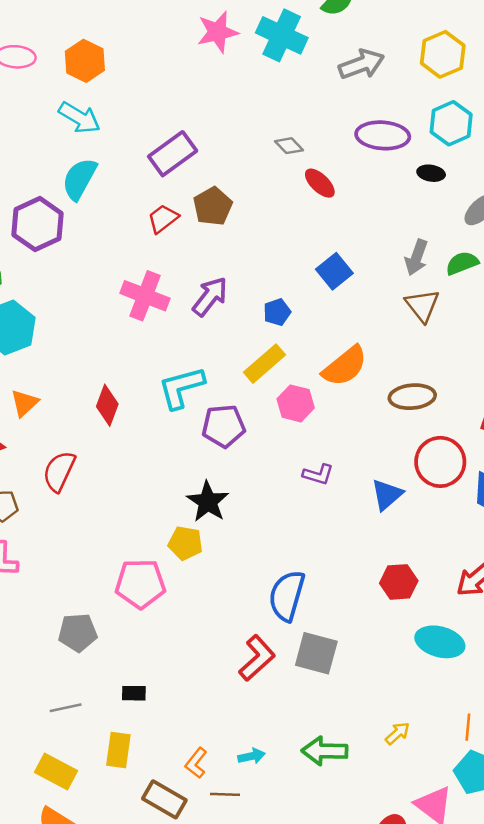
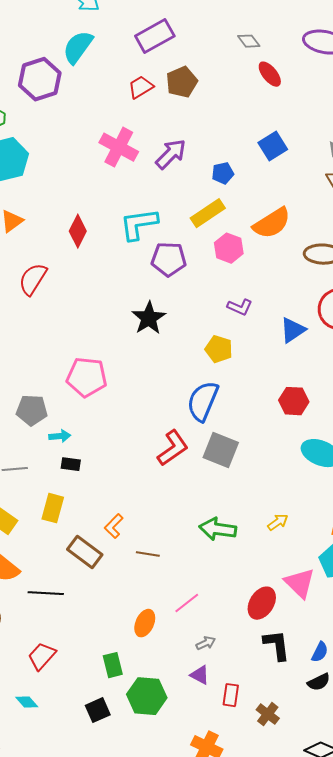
yellow pentagon: (185, 543) -> (219, 349), moved
cyan arrow: (252, 756) -> (60, 436), moved
brown line: (225, 794) -> (148, 554), moved

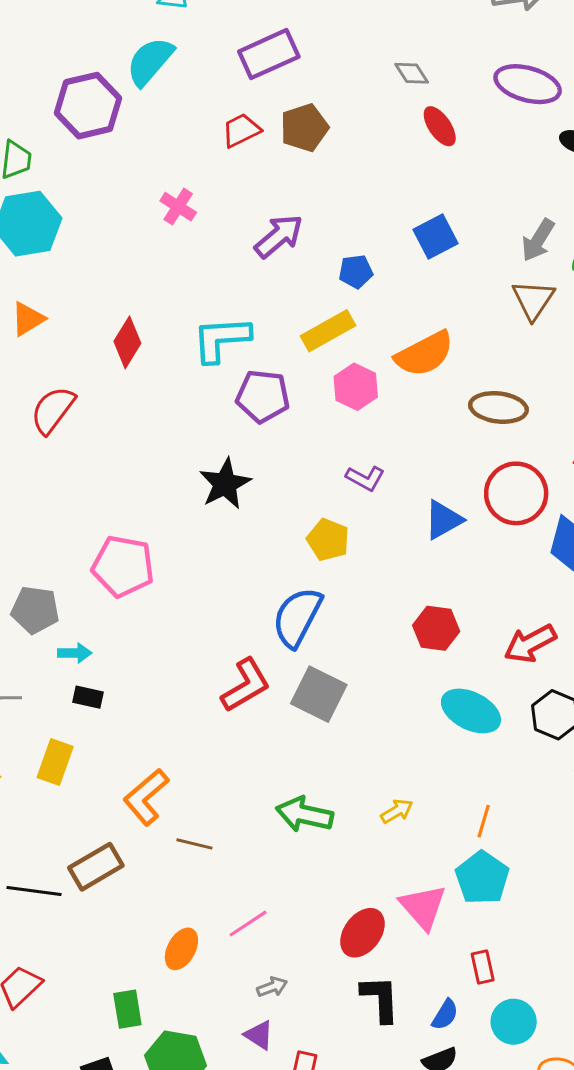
pink cross: (119, 147) -> (178, 207), moved, size x0.6
orange L-shape: (114, 526) -> (146, 797), size x1.5
brown rectangle: (85, 552) -> (96, 867), moved, turned -72

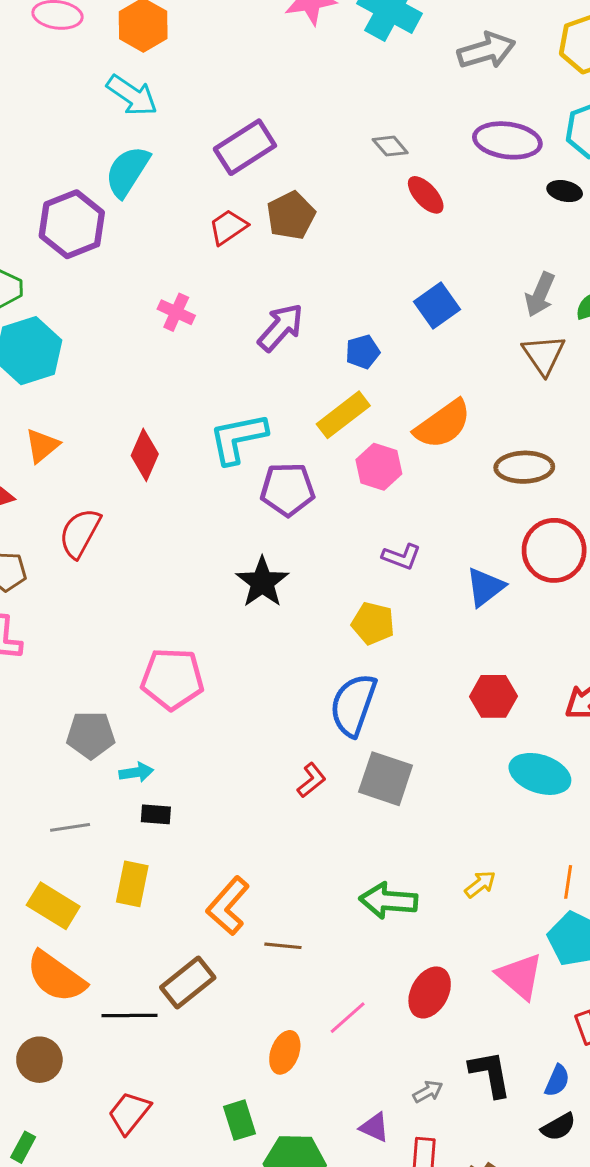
red L-shape: (246, 685) -> (311, 780), size x0.6
red ellipse: (362, 933) -> (430, 992), moved
gray arrow: (272, 987) -> (428, 1092), moved

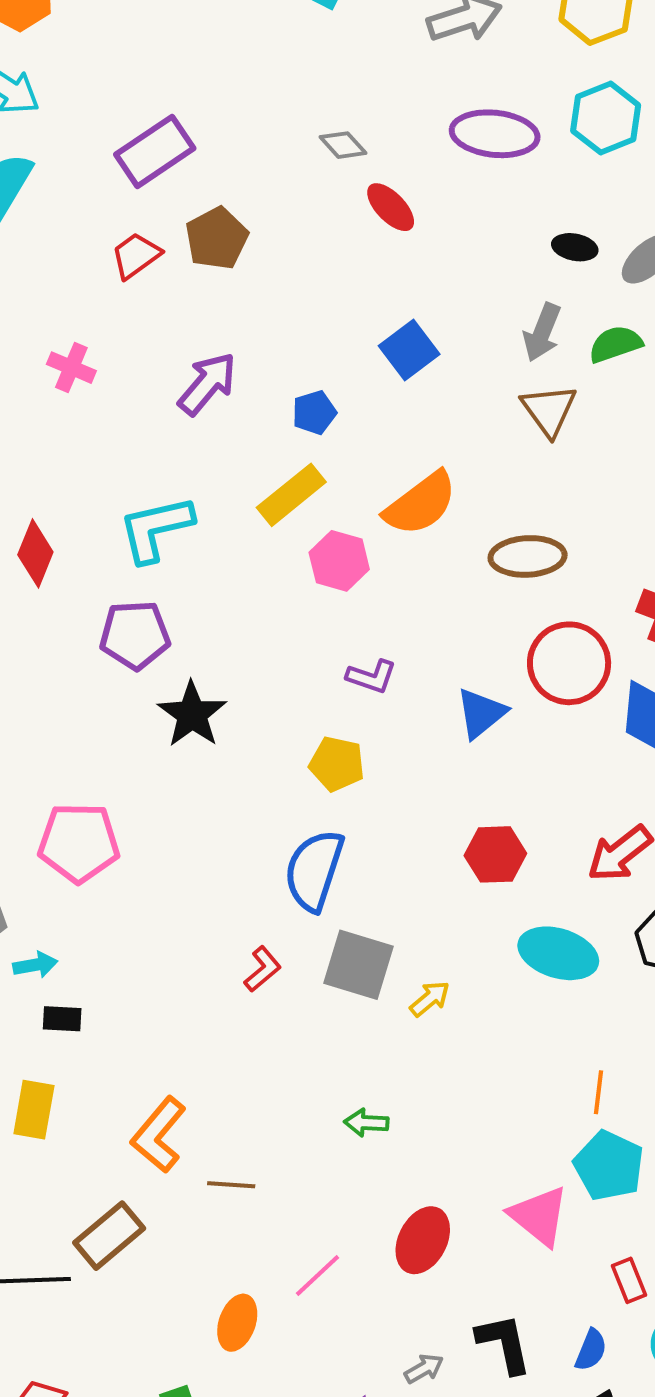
black ellipse: (565, 191) -> (575, 247), moved
purple pentagon: (288, 489) -> (135, 635), moved
yellow arrow: (480, 884) -> (430, 999), moved
green arrow: (388, 901) -> (366, 1123), size x0.6

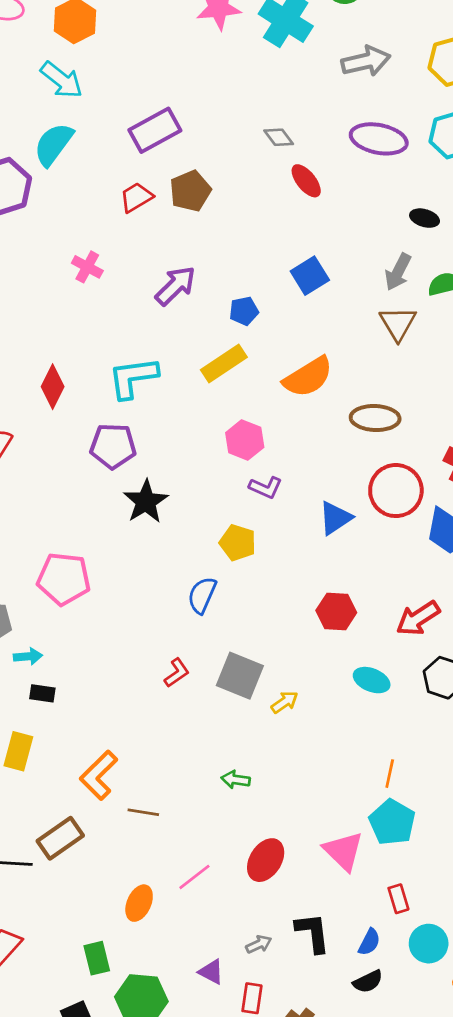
pink hexagon: (339, 561) -> (245, 440), moved
blue semicircle: (314, 870) -> (202, 595), moved, size x0.7
cyan ellipse: (558, 953) -> (372, 680), size x0.7

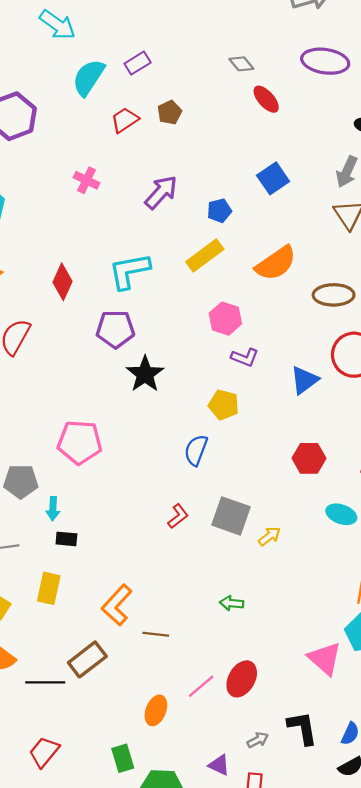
purple rectangle: (155, 130) -> (138, 63), size x0.6
cyan semicircle: (53, 144) -> (89, 77), moved
brown pentagon: (190, 191) -> (170, 112), size x0.7
cyan arrow: (28, 656) -> (53, 509), turned 100
red ellipse: (266, 860) -> (242, 679), moved

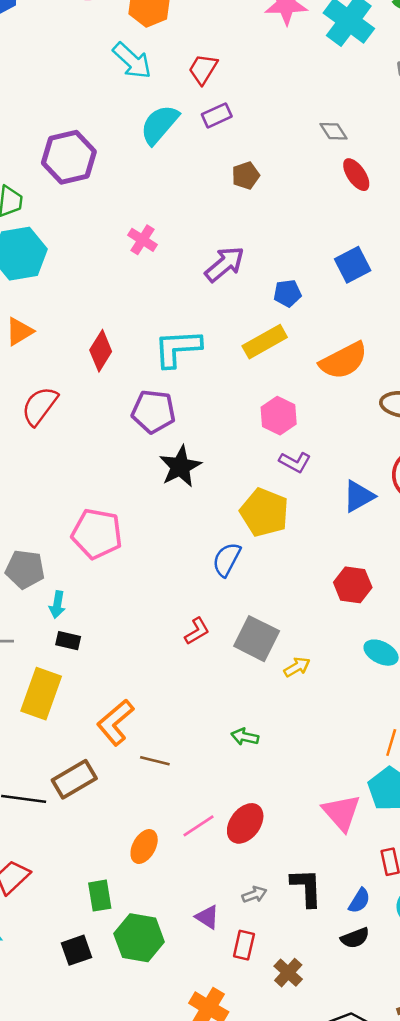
red trapezoid: (125, 120) -> (203, 69), moved, turned -32
yellow pentagon: (224, 405) -> (264, 512), size x1.4
yellow rectangle: (49, 588) -> (41, 694), size x1.4

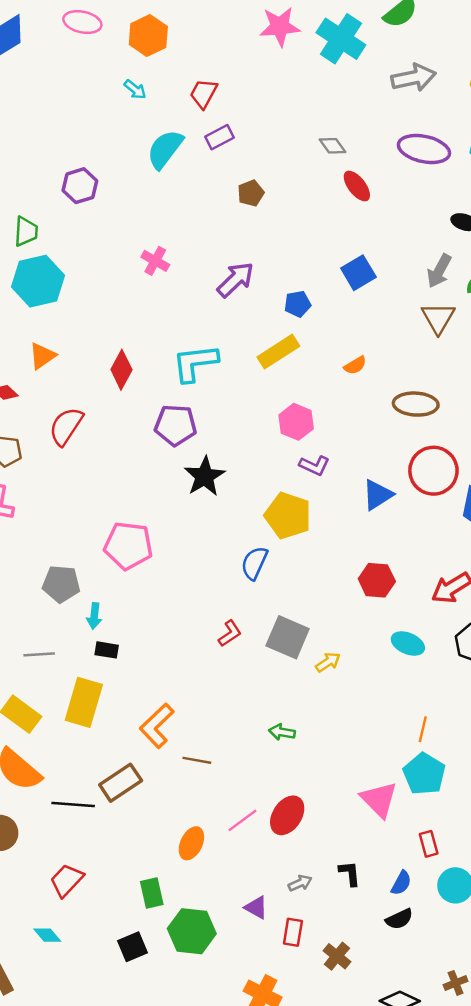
cyan arrow: (132, 61) -> (135, 89), size x0.6
purple hexagon: (69, 157) -> (80, 186), size x0.7
orange semicircle: (343, 361) -> (355, 365), size x0.5
black L-shape: (306, 887) -> (350, 873), size x0.7

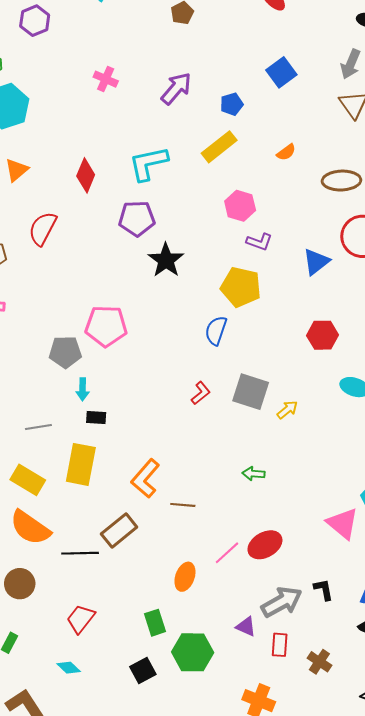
gray pentagon: (61, 584) -> (65, 352), moved
red ellipse: (287, 815) -> (265, 545), turned 32
gray arrow: (300, 883) -> (282, 602), size x2.0

